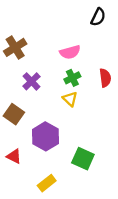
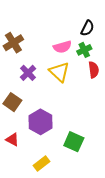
black semicircle: (98, 17) -> (87, 28), moved
green cross: (72, 78) -> (84, 50), moved
yellow triangle: (70, 99) -> (59, 72), moved, size x1.5

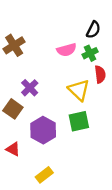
yellow triangle: (59, 72) -> (79, 90), moved
purple cross: (28, 73) -> (30, 88), moved
green square: (74, 142) -> (79, 121), moved, turned -36

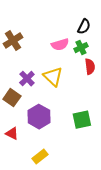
yellow triangle: (79, 90) -> (53, 77), moved
green square: (79, 121) -> (82, 120), moved

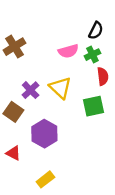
green square: (82, 120) -> (94, 106), moved

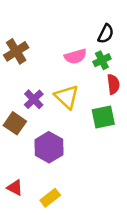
red triangle: (13, 153) -> (15, 188), moved

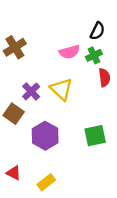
green square: (103, 117) -> (95, 136), moved

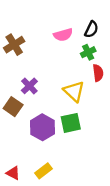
pink semicircle: (70, 52) -> (63, 35), moved
yellow triangle: (61, 89) -> (74, 91), moved
green square: (95, 136) -> (71, 123), moved
red triangle: (14, 173) -> (13, 173), moved

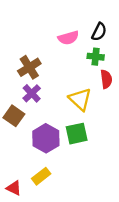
brown cross: (14, 45) -> (29, 67), moved
green cross: (88, 52) -> (96, 57), turned 32
yellow rectangle: (44, 171) -> (41, 176), moved

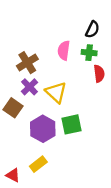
pink semicircle: (68, 38) -> (64, 50), moved, turned 114
yellow triangle: (80, 99) -> (56, 92), moved

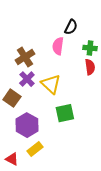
black semicircle: (92, 29) -> (71, 27), moved
green cross: (89, 53) -> (90, 48), moved
purple hexagon: (43, 129) -> (27, 125), moved

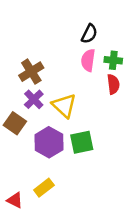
pink semicircle: (58, 46) -> (88, 60), moved
purple hexagon: (27, 125) -> (49, 142), moved

